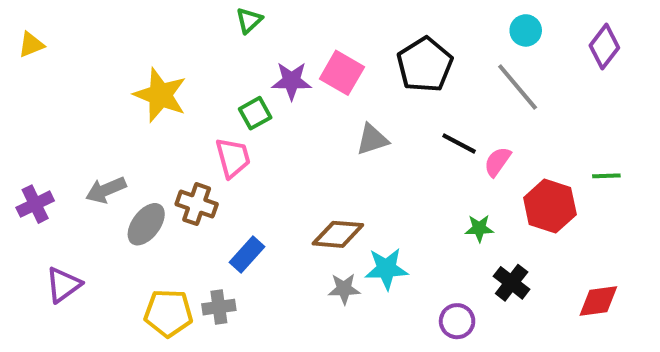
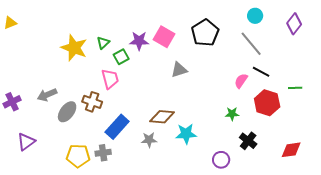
green triangle: (249, 20) -> (103, 43), moved
black line: (459, 143) -> (261, 72), moved
blue rectangle: (247, 255) -> (117, 127), size x1.4
gray star: (344, 289) -> (149, 140), moved

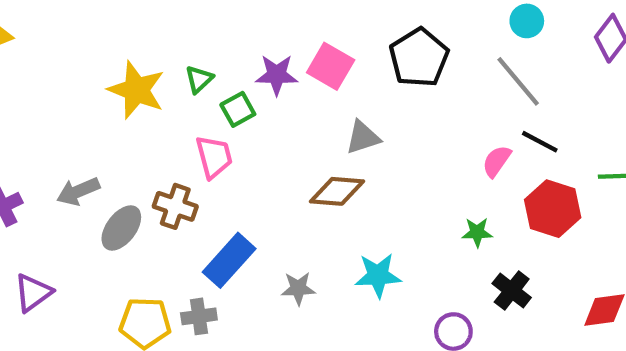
brown diamond: (162, 117) -> (337, 191), moved

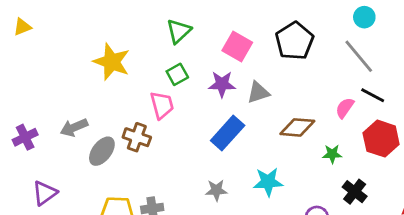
purple star: (277, 75) -> (222, 84), moved
green triangle: (199, 79) -> (179, 31), moved, size x1.4
brown diamond: (337, 191) -> (297, 127), moved
blue rectangle: (229, 260) -> (228, 133), moved

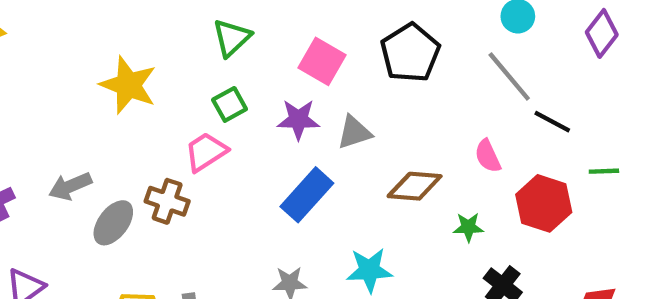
black line: (373, 95) -> (552, 122), moved
pink trapezoid: (162, 105) -> (206, 152), turned -108
pink semicircle: (345, 108) -> (488, 156), turned -60

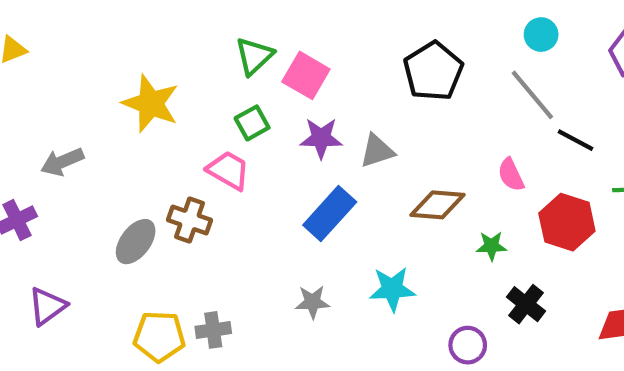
pink square: (322, 61) -> (306, 75), moved
pink trapezoid: (206, 152) -> (228, 170), turned 63
gray arrow: (70, 186) -> (62, 162), moved

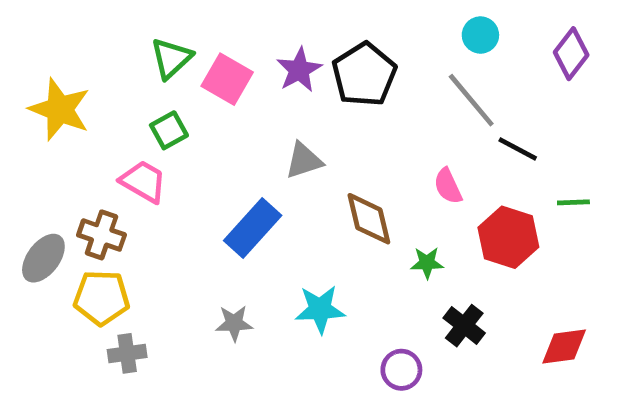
purple star: (321, 138) -> (299, 70), moved, turned -30
brown diamond: (438, 205) -> (369, 219), turned 72
yellow pentagon: (159, 336) -> (102, 298), moved

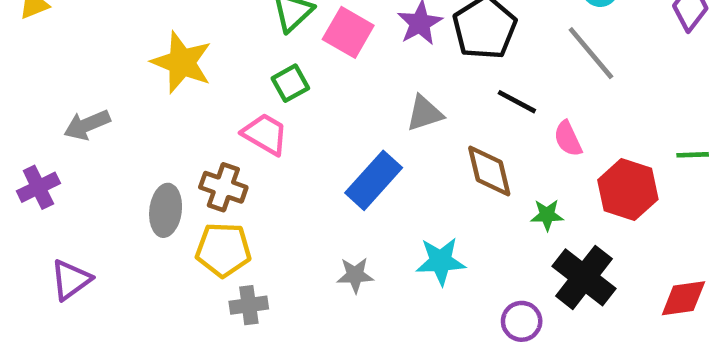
black line: (518, 149) -> (517, 102), moved
gray ellipse: (43, 258) -> (166, 210), turned -30
black cross: (464, 326) -> (584, 277), size x1.5

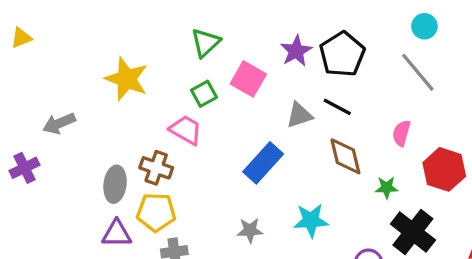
pink square: (348, 32) -> (248, 79), moved
black line: (517, 102) -> (337, 107), moved
pink semicircle: (568, 139) -> (401, 133), turned 40
purple triangle: (71, 280) -> (117, 234), moved, turned 36

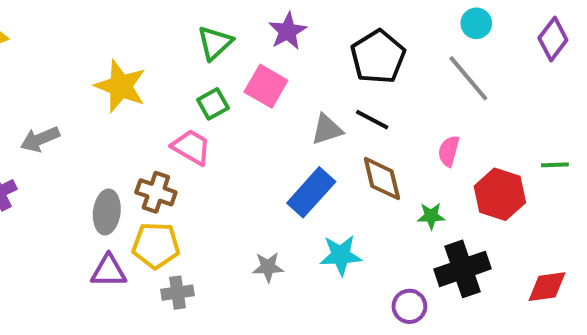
purple star: (296, 51) -> (288, 31), moved
blue rectangle: (263, 163) -> (311, 192), moved
black cross: (413, 232) -> (463, 269), turned 33

